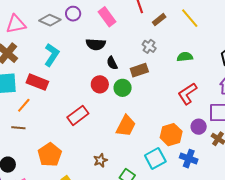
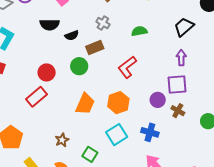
black semicircle: (112, 63) -> (72, 35), moved, turned -80
red circle: (100, 84) -> (47, 72), moved
red L-shape: (187, 94) -> (127, 67), moved
orange hexagon: (171, 135) -> (118, 103), moved

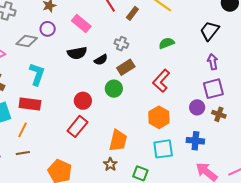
gray cross: (103, 23) -> (121, 44), moved
orange trapezoid: (85, 104) -> (118, 140), moved
cyan square: (117, 135) -> (163, 149), turned 35

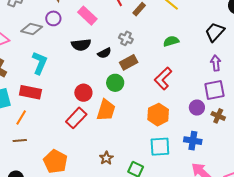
orange trapezoid: (118, 140) -> (106, 110), moved

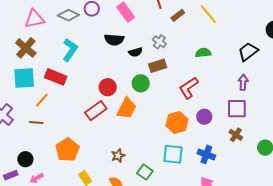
purple circle: (197, 108) -> (204, 117), moved

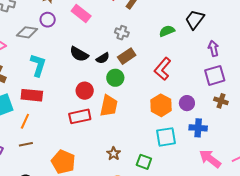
black semicircle: (114, 40) -> (79, 54), moved, turned 42
black semicircle: (136, 52) -> (103, 58), moved
black trapezoid: (248, 52) -> (195, 19), moved
red rectangle: (96, 111) -> (80, 116), turned 40
purple circle: (204, 117) -> (187, 103), moved

